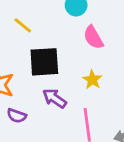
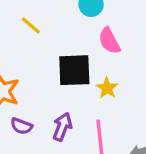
black square: (44, 62) -> (74, 70), moved
purple arrow: (55, 98) -> (62, 127), moved, turned 75

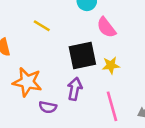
yellow star: (107, 88) -> (111, 65), turned -30
purple arrow: (62, 127) -> (75, 89), moved

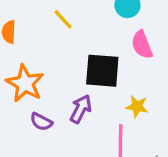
yellow star: (111, 65) -> (137, 107), moved

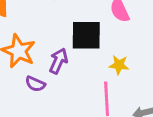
purple arrow: (81, 109) -> (58, 61), moved

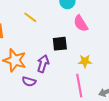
black square: (86, 35) -> (60, 44), size x0.7

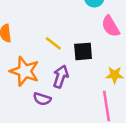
yellow line: (30, 17) -> (53, 43), moved

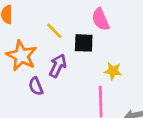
pink semicircle: (111, 26) -> (101, 19), moved
purple semicircle: (42, 99) -> (36, 86), turned 42

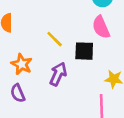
orange star: (21, 56) -> (22, 64), size x0.7
purple semicircle: (36, 86) -> (18, 93), moved

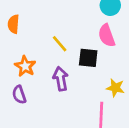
purple arrow: (58, 74) -> (61, 79), turned -40

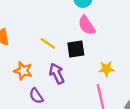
purple semicircle: (19, 95) -> (36, 96), moved

